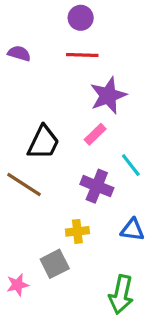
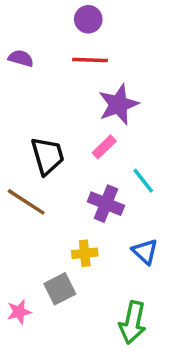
black trapezoid: (43, 142) -> (47, 156), turned -42
blue triangle: (132, 230) -> (145, 252), turned 35

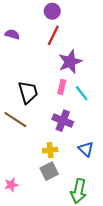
red line: (90, 60) -> (53, 35), turned -66
pink rectangle: (104, 147) -> (62, 87), turned -32
cyan line: (143, 181) -> (82, 93), moved
gray square: (60, 289) -> (49, 171), moved

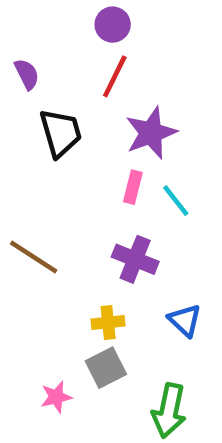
purple semicircle: (12, 34) -> (27, 74), turned 48
black trapezoid: (28, 92) -> (61, 133), moved
pink star: (11, 185) -> (56, 397), moved

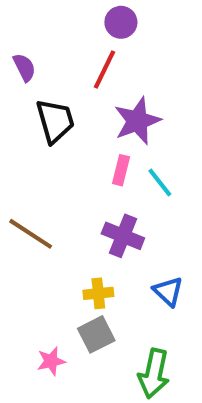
purple circle: (113, 25) -> (121, 22), moved

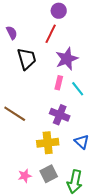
yellow cross: (98, 293) -> (48, 143), size x1.5
gray square: (96, 334) -> (49, 174), moved

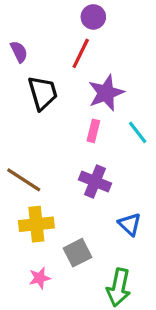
cyan line: (78, 89) -> (138, 132), moved
yellow cross: (48, 143) -> (36, 224), moved
gray square: (49, 174) -> (78, 253), moved

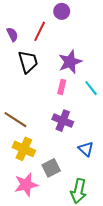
red line: (81, 53) -> (40, 31), moved
yellow cross: (36, 224) -> (24, 149), turned 30
pink star: (40, 278) -> (26, 185), size x1.6

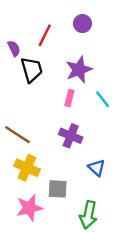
purple circle: (62, 11) -> (82, 24), moved
purple semicircle: (12, 34) -> (14, 48), moved
gray square: (51, 168) -> (58, 189), turned 30

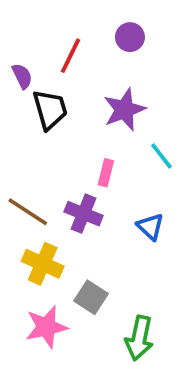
pink rectangle: (69, 98) -> (106, 173), moved
purple cross: (71, 136) -> (84, 214), moved
blue triangle: (97, 168) -> (150, 227), moved
gray square: (58, 189) -> (91, 297), turned 30

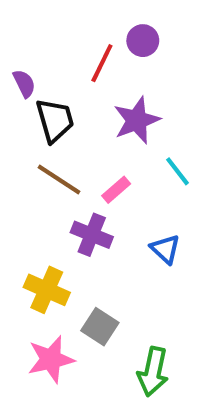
red line: (71, 56) -> (102, 63), moved
pink rectangle: (106, 173) -> (116, 190), turned 35
brown line: (28, 212) -> (59, 180), moved

